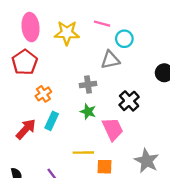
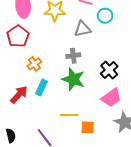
gray triangle: (110, 60) -> (83, 29), moved
green star: (88, 112) -> (73, 79), size x1.6
pink trapezoid: (113, 129) -> (111, 98), moved, turned 80

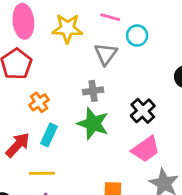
gray triangle: (83, 29) -> (106, 54), turned -42
yellow line: (69, 115) -> (42, 173), moved

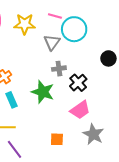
cyan circle: (137, 36) -> (74, 29), size x1.6
gray cross: (93, 91) -> (59, 69), moved
cyan rectangle: (49, 135) -> (11, 100), turned -49

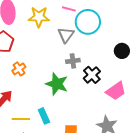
cyan rectangle: (11, 100) -> (44, 116), moved
pink trapezoid: (80, 110) -> (116, 91), moved

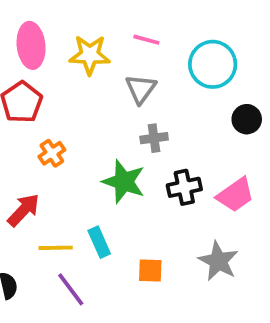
cyan circle: (88, 22) -> (213, 64), moved
black cross: (92, 75) -> (184, 187), moved, turned 30

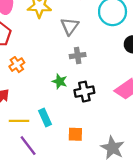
green star: (124, 182) -> (60, 81), size x0.6
black cross: (184, 187) -> (84, 92), moved
gray star: (218, 261) -> (113, 148), moved

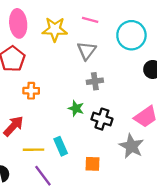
orange cross: (17, 65) -> (31, 91), turned 35
black cross: (84, 92) -> (102, 119), turned 30
gray star: (113, 148) -> (131, 146), moved

